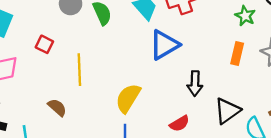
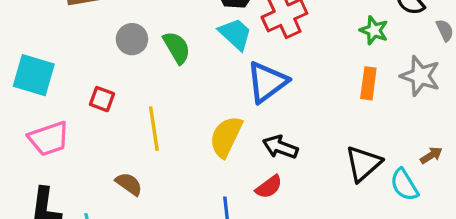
black arrow: (195, 84) -> (280, 147), moved, turned 115
yellow semicircle: (128, 98) -> (226, 137), moved
red semicircle: (179, 124) -> (269, 187), moved

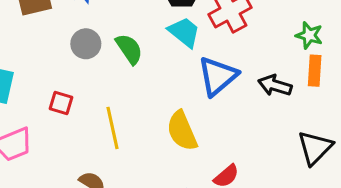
green star: (374, 30) -> (309, 35), moved
yellow semicircle: (226, 137) -> (182, 131), turned -45
black arrow: (280, 147) -> (275, 85), moved

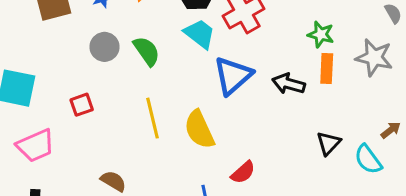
red square: (61, 103) -> (82, 105), turned -35
yellow line: (113, 128) -> (152, 118), moved
black triangle: (315, 148) -> (329, 143), size x0.7

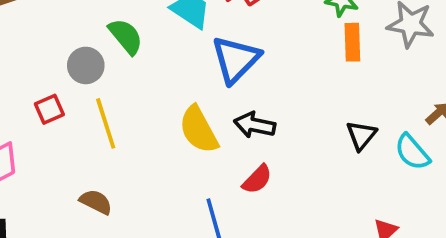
gray circle: (105, 47) -> (86, 65), moved
black arrow: (289, 84) -> (255, 125), moved
yellow line: (152, 118) -> (106, 123), moved

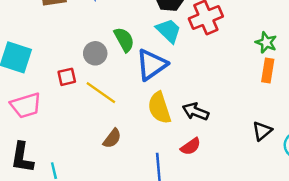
blue triangle: (236, 59) -> (152, 65), moved
yellow line: (106, 123) -> (101, 93), turned -48
brown semicircle: (96, 202) -> (112, 138), moved, turned 90

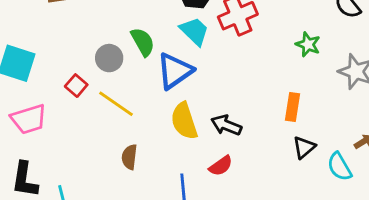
orange rectangle: (268, 71) -> (293, 107), moved
red square: (67, 77) -> (76, 86), turned -36
brown semicircle: (112, 138) -> (129, 157), turned 150

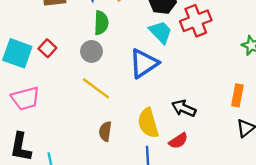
green semicircle: (143, 42) -> (101, 23), moved, turned 30
red square: (76, 86) -> (47, 48), moved
yellow semicircle: (184, 121) -> (148, 123), moved

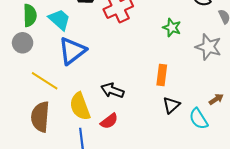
cyan trapezoid: (161, 32) -> (59, 20), moved
yellow line: (96, 88) -> (45, 81), moved
brown semicircle: (105, 131) -> (40, 117), size x1.6

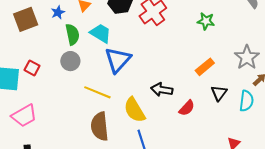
gray star: (208, 47) -> (247, 57), moved, turned 30
orange rectangle: (162, 75) -> (205, 67), turned 54
cyan semicircle: (199, 119) -> (246, 101), turned -130
red semicircle: (109, 121) -> (187, 108), moved

